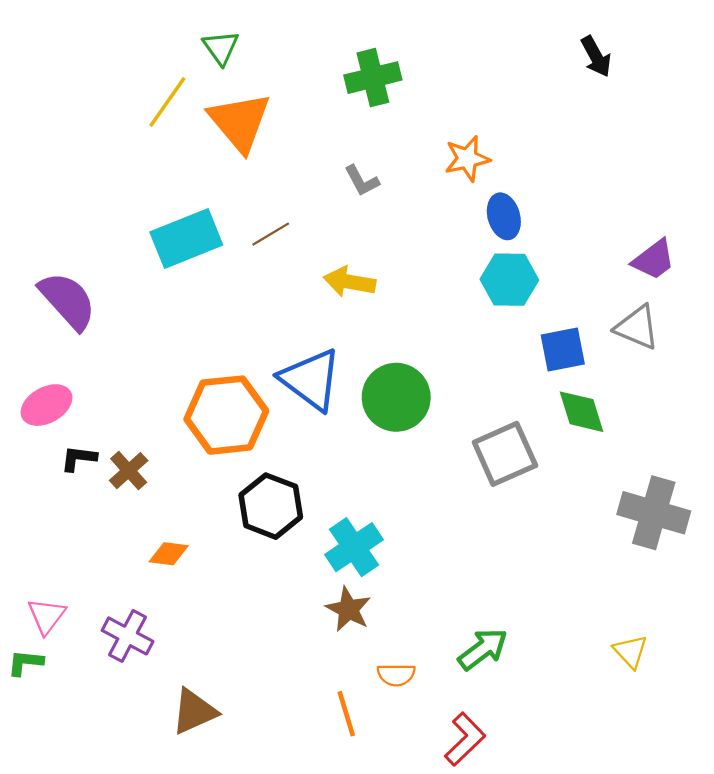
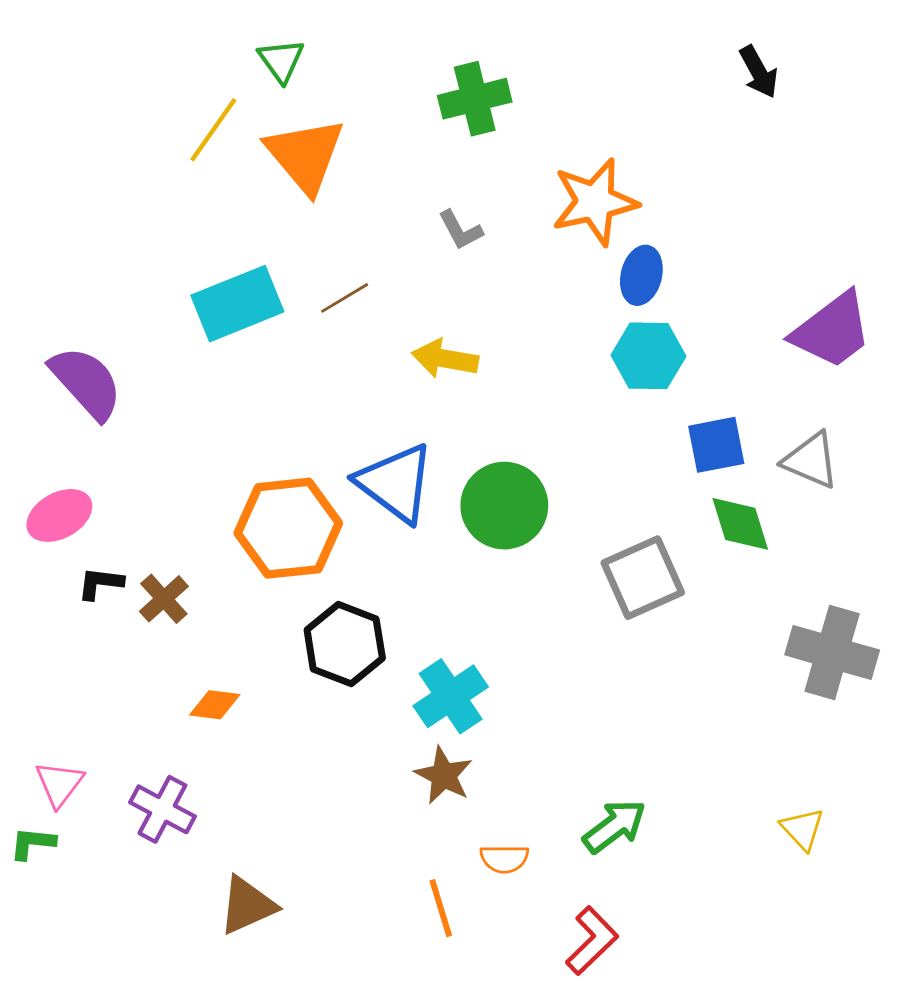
orange star: (467, 159) -> (595, 202), size x1.5
blue ellipse: (504, 216) -> (641, 275), turned 30
purple trapezoid: (654, 260) -> (832, 330), size x1.5
gray triangle: (637, 327) -> (811, 460), moved

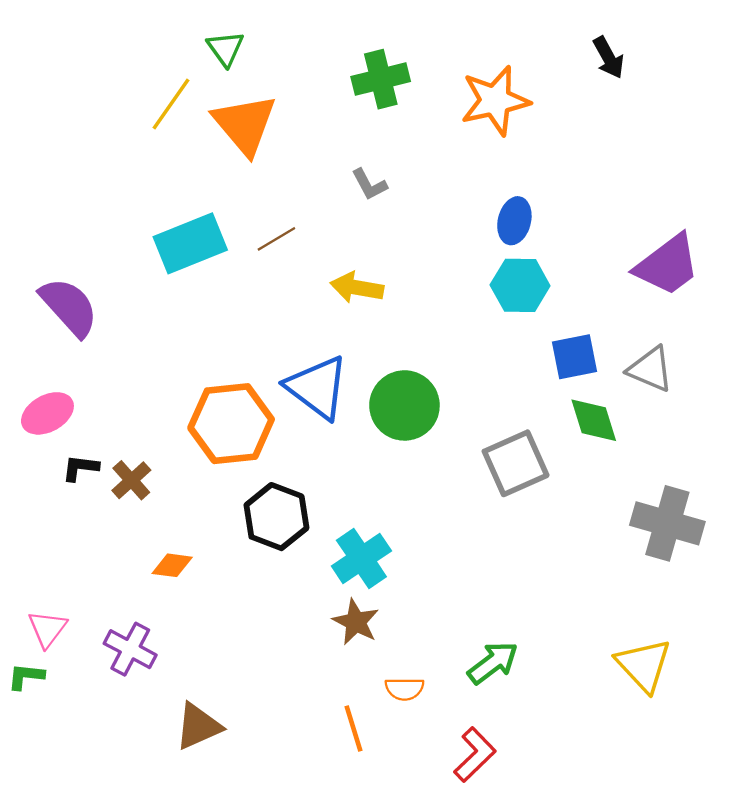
orange star: (595, 202) -> (495, 101), moved
yellow triangle: (802, 829) -> (644, 665), size x1.6

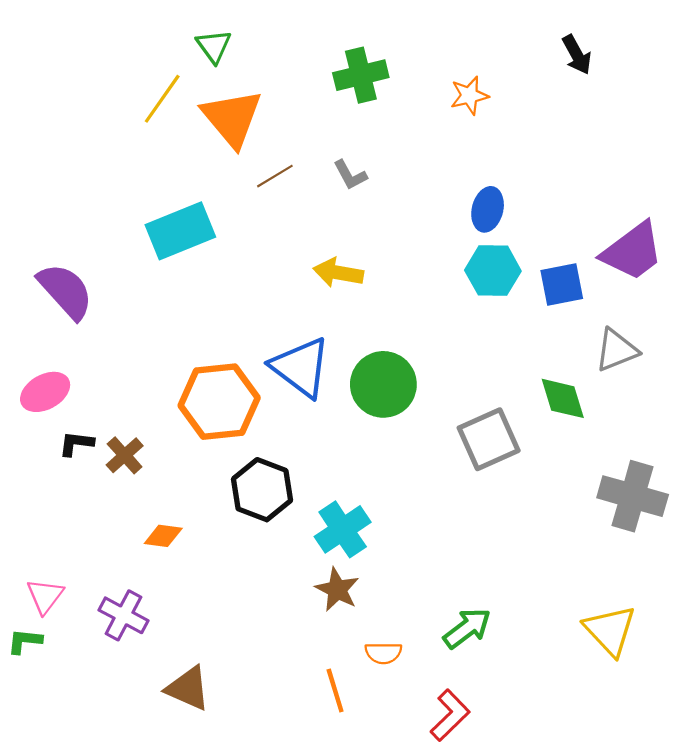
orange star: (495, 101) -> (469, 96), size x0.6
brown line: (276, 239) -> (275, 176), moved
blue square: (574, 357) -> (562, 285), moved
gray triangle: (650, 369) -> (616, 350), turned -45
brown triangle: (198, 726) -> (188, 688), turned 48

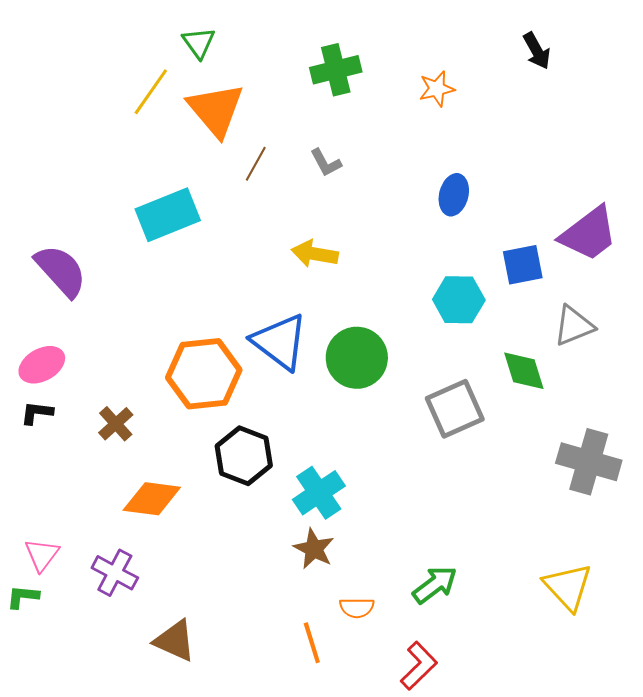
brown line: (275, 176) -> (256, 164), turned -30
cyan hexagon: (493, 271) -> (459, 300), moved
black L-shape: (76, 444) -> (37, 413), moved
orange diamond: (163, 536) -> (152, 499), size x1.6

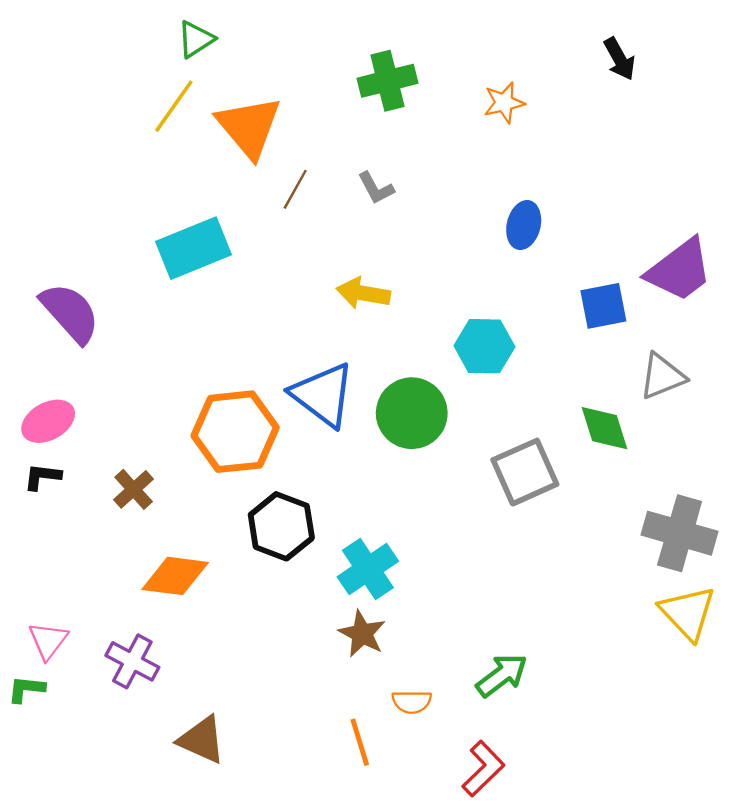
green triangle: (199, 43) -> (196, 39), moved, turned 33
cyan hexagon: (459, 300) -> (484, 346), moved
yellow triangle: (568, 587) -> (688, 613), moved

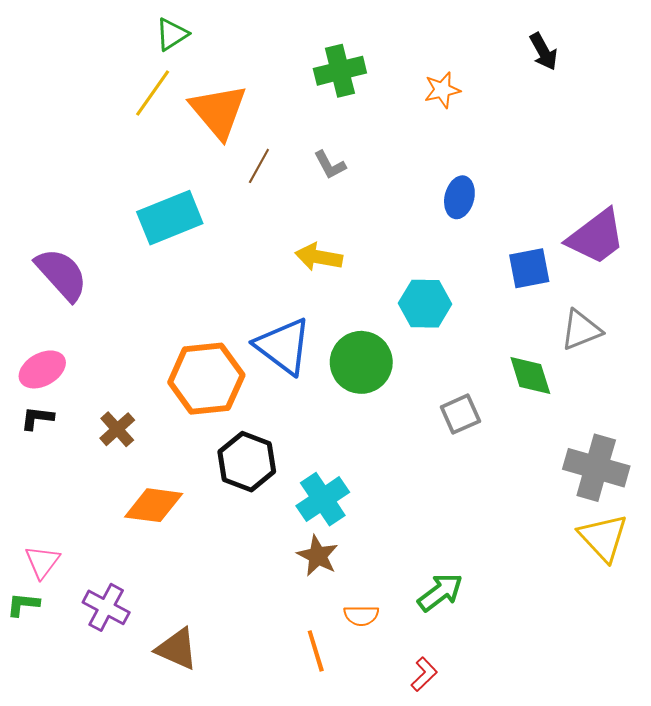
gray square: (525, 472) -> (460, 414), size x0.7
purple cross: (132, 661) -> (106, 607), moved
red L-shape: (483, 769) -> (424, 674), size x0.7

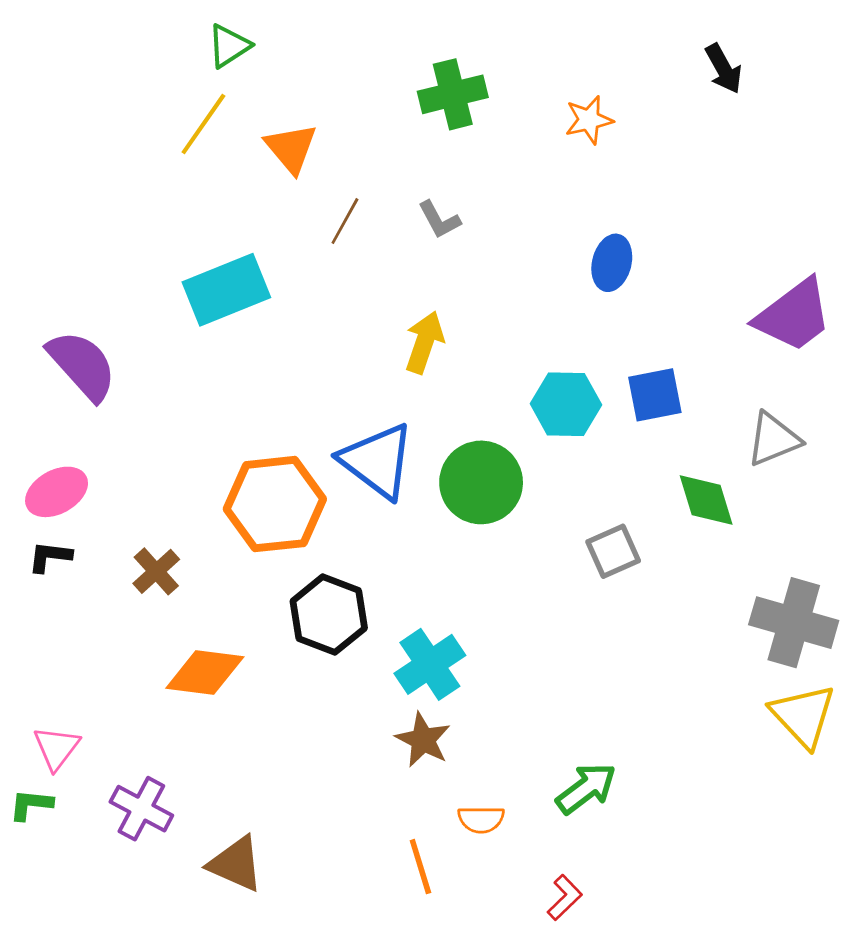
orange triangle: (218, 111) -> (291, 148), size x0.7
yellow arrow: (319, 257) -> (424, 342), turned 99
blue square: (529, 268) -> (655, 395), moved

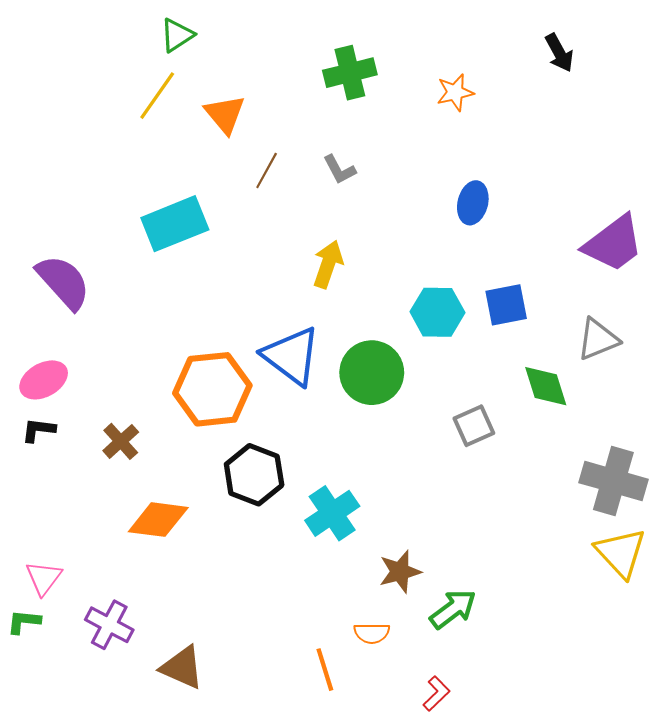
brown star: (423, 740) -> (400, 572), moved, turned 30

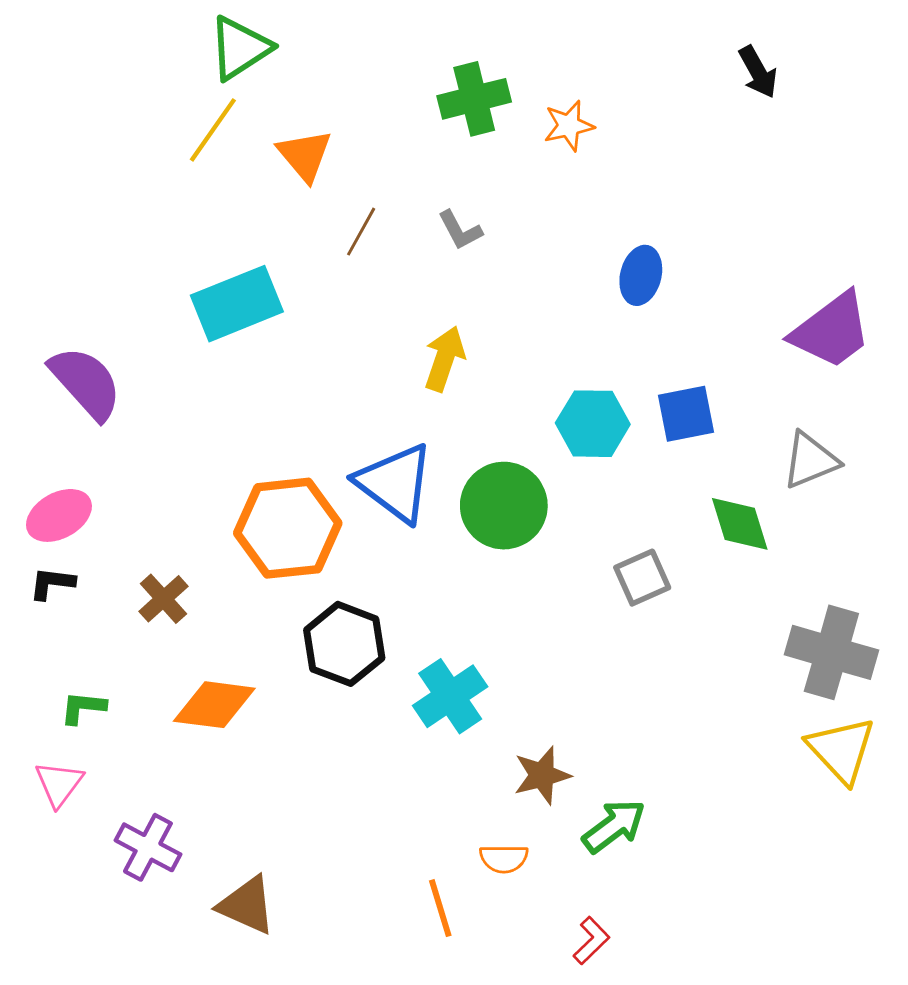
green triangle: (177, 35) -> (240, 48), size x1.4
orange star: (455, 92) -> (569, 126), moved
green L-shape: (24, 622) -> (83, 708), moved

